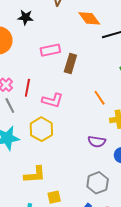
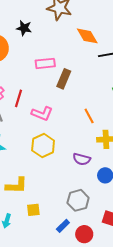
yellow hexagon: (41, 129) -> (43, 146), moved

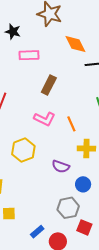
pink rectangle: (45, 63) -> (29, 55), moved
pink L-shape: (42, 114) -> (45, 119), moved
gray hexagon: (78, 200) -> (68, 208), moved

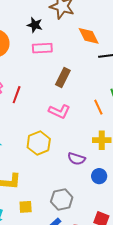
black star: (13, 32) -> (35, 25), moved
orange line: (71, 124) -> (98, 107), moved
gray hexagon: (68, 208) -> (62, 199), moved

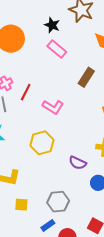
pink rectangle: (42, 48) -> (57, 49), turned 36
brown rectangle: (63, 77) -> (86, 77), moved
pink L-shape: (59, 111) -> (53, 107), moved

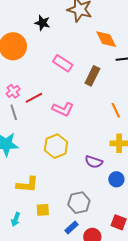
black star: (52, 25) -> (42, 23), moved
pink rectangle: (57, 49) -> (63, 63), moved
red line: (26, 92) -> (34, 98), turned 42

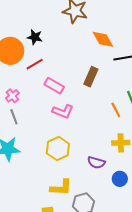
black star: (42, 23) -> (35, 37), moved
pink rectangle: (63, 63) -> (54, 86), moved
red line: (34, 98) -> (35, 64), moved
yellow L-shape: (27, 185) -> (61, 187), moved

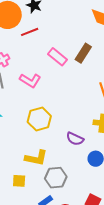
pink rectangle: (54, 86) -> (58, 57), moved
pink L-shape: (63, 111) -> (30, 80), moved

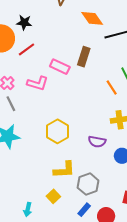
pink L-shape: (30, 80) -> (38, 83), moved
yellow square: (19, 181) -> (53, 196), turned -32

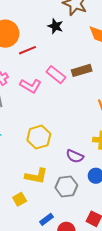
black star: (24, 23) -> (55, 26), moved
brown rectangle: (84, 57) -> (82, 70), turned 42
gray hexagon: (88, 184) -> (66, 186), moved

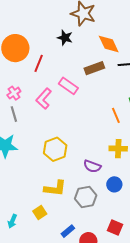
red line: (28, 50) -> (39, 63), turned -42
brown rectangle: (82, 70) -> (94, 68), moved
pink L-shape: (31, 86) -> (44, 99), turned 105

